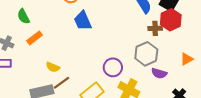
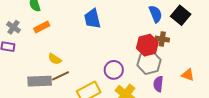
red hexagon: (171, 20) -> (147, 45), moved
orange triangle: (187, 59) -> (188, 75), turned 40
purple semicircle: (159, 73) -> (158, 84), turned 70

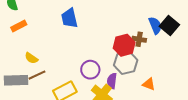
blue semicircle: (156, 14) -> (155, 25), moved
black square: (181, 15) -> (169, 25), moved
orange triangle: (188, 75) -> (149, 84), moved
purple semicircle: (158, 84) -> (112, 81), moved

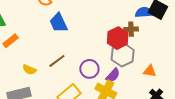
blue semicircle: (155, 25) -> (144, 12), turned -60
brown line: (37, 75) -> (57, 61), moved
purple semicircle: (112, 81) -> (113, 75), turned -133

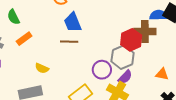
brown cross: (131, 29) -> (145, 32), size x1.5
gray hexagon: (123, 55) -> (123, 57), moved
brown line: (57, 61) -> (69, 42), moved, turned 36

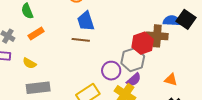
yellow semicircle: (42, 68) -> (29, 63), moved

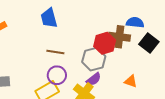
black square: (186, 19) -> (149, 43), moved
brown line: (81, 40) -> (55, 52), moved
purple circle: (111, 71) -> (57, 75), moved

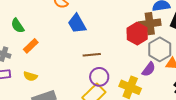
gray hexagon: (94, 59) -> (160, 49), moved
purple semicircle: (94, 79) -> (149, 69), moved

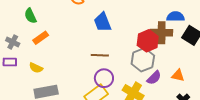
blue trapezoid: (77, 24) -> (103, 22), moved
gray hexagon: (160, 49) -> (143, 60), moved

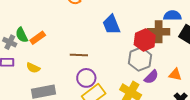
green semicircle: (30, 16) -> (22, 35), moved
blue trapezoid: (103, 22) -> (111, 25), moved
brown line: (100, 55) -> (79, 55), moved
purple circle: (104, 78) -> (86, 78), moved

